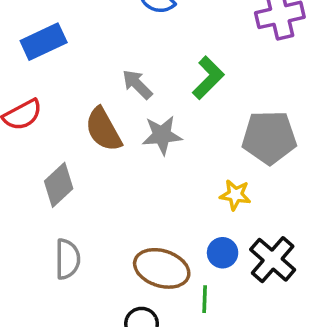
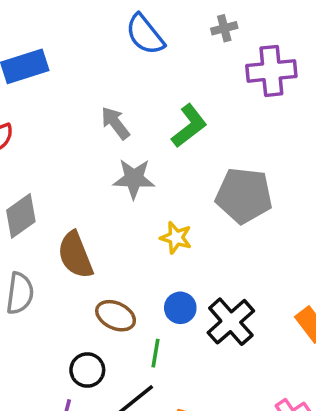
brown semicircle: (103, 129) -> (75, 255), moved
yellow star: (235, 195) -> (176, 238), moved
brown ellipse: (162, 268) -> (116, 316), size x0.7

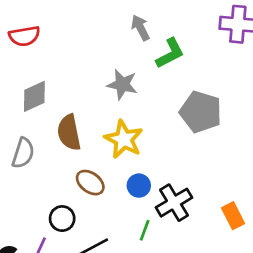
gray arrow: (115, 123) -> (140, 28), moved
yellow star: (176, 238) -> (124, 139), moved, size x1.6
green line: (156, 353) -> (145, 230), moved

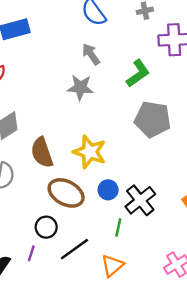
green L-shape: (170, 53) -> (138, 73), moved
gray star: (122, 85) -> (80, 88), moved
brown ellipse: (90, 183) -> (66, 193), size x1.4

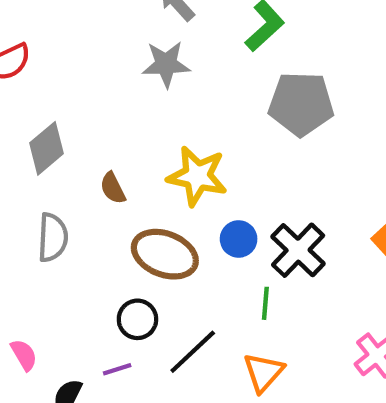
brown semicircle: (42, 152) -> (113, 188), size x0.6
purple line: (31, 253) -> (117, 369), turned 63

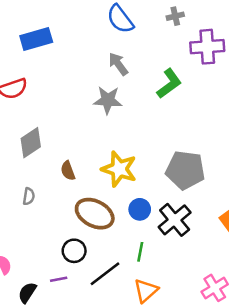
gray pentagon: (301, 104) -> (185, 170), moved
gray semicircle: (53, 237) -> (29, 196), size x0.6
green line: (265, 303) -> (140, 252), moved

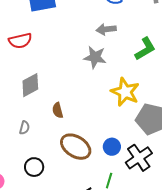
gray arrow: (118, 64) -> (106, 29), turned -66
yellow star: (119, 169) -> (125, 92), moved
black circle: (74, 251) -> (34, 167), moved

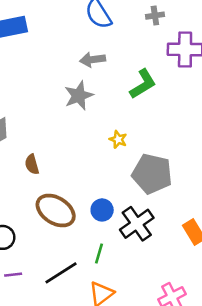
gray star: (95, 57) -> (79, 96), turned -30
yellow star: (125, 92) -> (118, 139), size x0.5

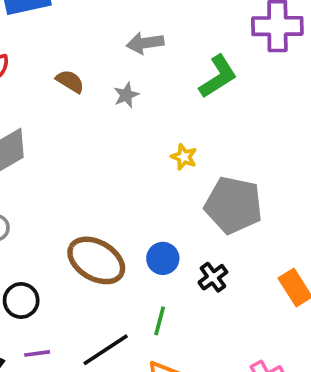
gray star: (79, 96) -> (126, 95), size x0.6
brown semicircle: (32, 164) -> (70, 81), moved, turned 138
black cross: (137, 224) -> (213, 277), size x0.6

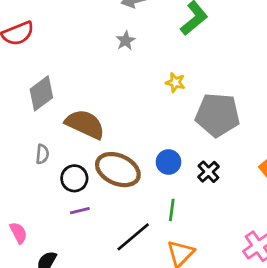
brown semicircle: (70, 81) -> (85, 124), moved, size x1.8
black circle: (21, 300) -> (74, 178), moved
purple line: (37, 353) -> (80, 211), moved

